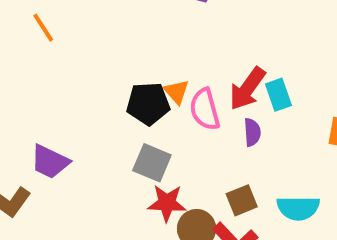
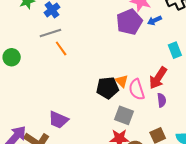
orange line: (43, 28) -> (61, 48), moved
cyan rectangle: (278, 95) -> (175, 50), moved
gray square: (152, 163) -> (124, 115), moved

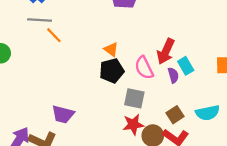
gray line: (50, 33) -> (40, 20), turned 30
cyan rectangle: (175, 50) -> (186, 66), moved
orange triangle: (122, 81) -> (111, 49), moved

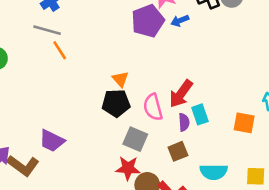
brown square: (175, 115) -> (178, 151), moved

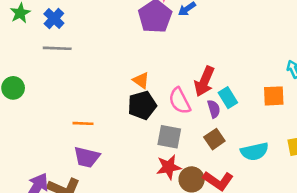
orange line: (60, 50) -> (83, 123), moved, turned -42

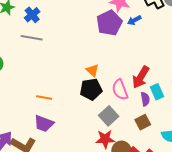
gray square: (169, 137) -> (109, 116), turned 30

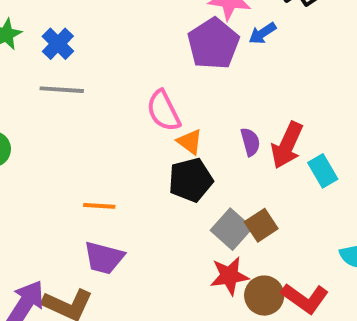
pink semicircle: (120, 90) -> (163, 111), moved
purple semicircle: (145, 99) -> (250, 142), moved
brown square: (143, 122) -> (261, 225), moved

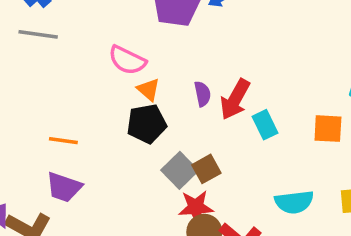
pink semicircle: (163, 111) -> (127, 60), turned -42
red star: (229, 276) -> (196, 207), moved

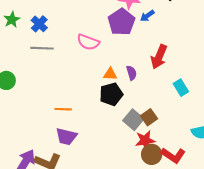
pink semicircle: (127, 60) -> (88, 42), moved
orange triangle: (148, 90) -> (110, 74), turned -32
purple semicircle: (202, 94) -> (131, 73), moved
red arrow: (235, 99) -> (159, 57), moved

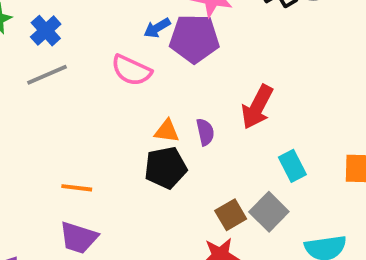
blue arrow: (147, 16) -> (157, 28), moved
purple pentagon: (121, 22) -> (194, 39), turned 30
gray line: (42, 48) -> (47, 75), turned -30
gray square: (133, 120) -> (269, 212), moved

